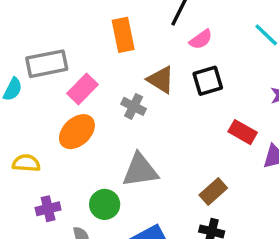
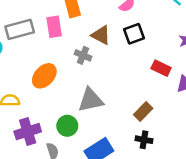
pink rectangle: (82, 89) -> (54, 27), moved, turned -50
purple cross: (48, 209) -> (28, 132), size x1.5

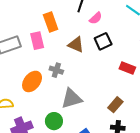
gray cross: (83, 55) -> (56, 70), moved

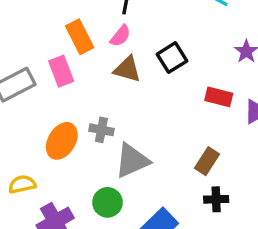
pink semicircle: (96, 18) -> (120, 36), moved
gray cross: (56, 70) -> (101, 130), moved

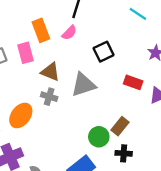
brown triangle: (127, 69) -> (50, 72), moved
orange ellipse: (62, 141) -> (21, 115), moved
gray triangle: (132, 161) -> (83, 85), moved
green circle: (108, 202) -> (99, 137), moved

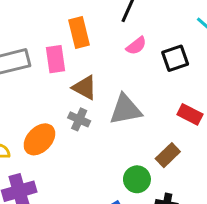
pink semicircle: (69, 33) -> (136, 46), moved
black square: (104, 52) -> (175, 58), moved
brown rectangle: (120, 126) -> (168, 155), moved

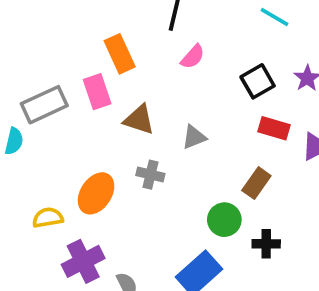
black square: (175, 58) -> (258, 81), moved
gray triangle: (125, 110) -> (194, 137), size x0.6
gray cross: (79, 119) -> (150, 175), moved

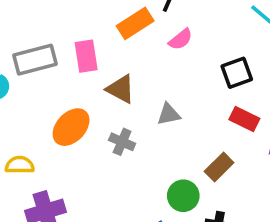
orange rectangle: (120, 54) -> (135, 23), moved, turned 72
orange ellipse: (96, 193) -> (71, 127), moved

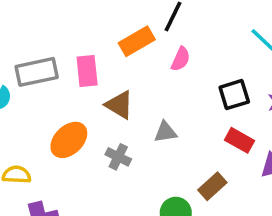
pink semicircle: (181, 39) -> (181, 59), turned -30

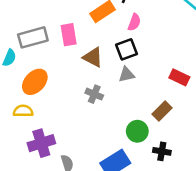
black square: (234, 95) -> (127, 49), moved
orange ellipse: (69, 140) -> (35, 82), moved

